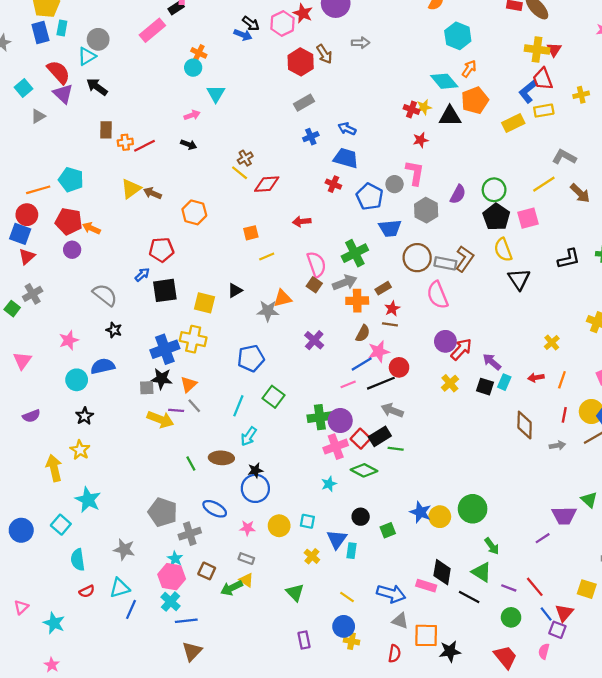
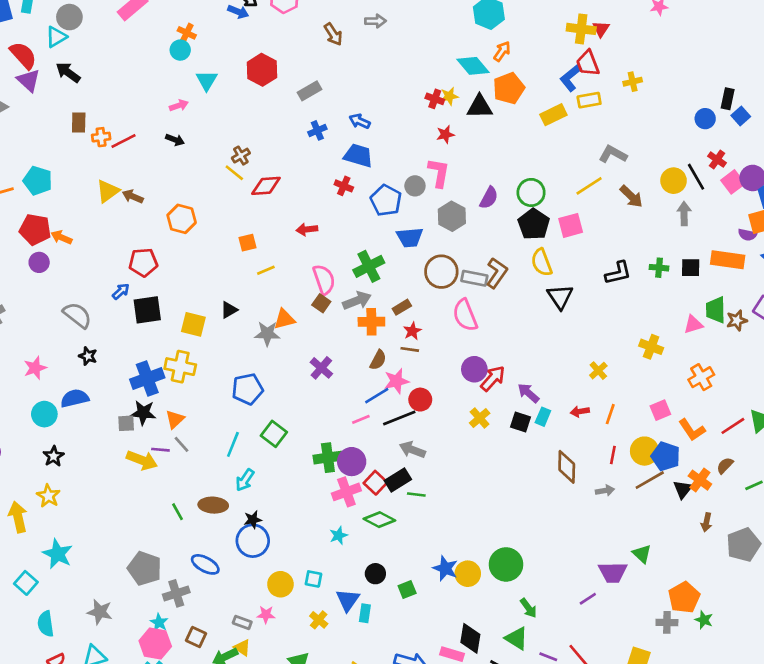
red hexagon: (301, 62) -> (262, 70), moved
pink star: (247, 528) -> (266, 615), moved

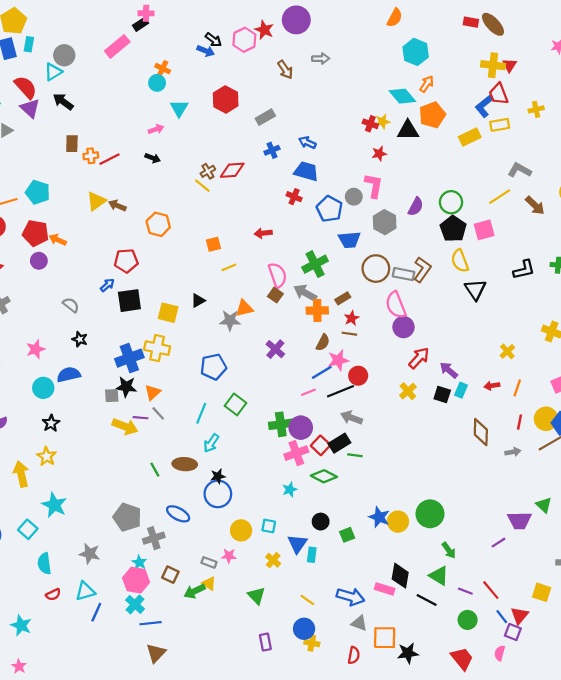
red diamond: (266, 186) -> (232, 170), moved
gray arrow: (357, 301) -> (305, 293), turned -130
gray semicircle: (77, 315) -> (71, 305), size x0.7
purple circle: (474, 369) -> (403, 327), moved

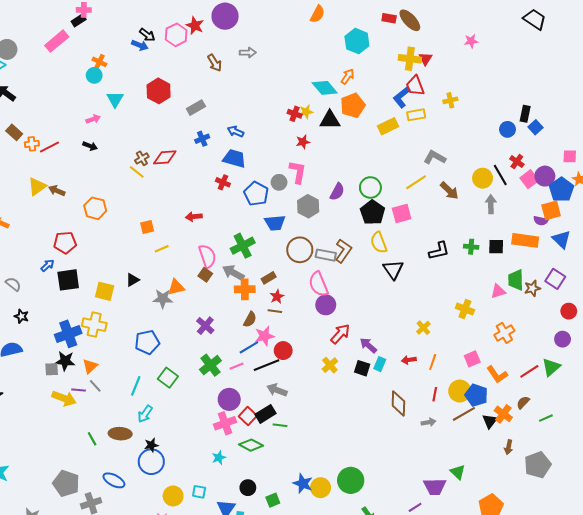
cyan hexagon: (416, 52) -> (357, 41), moved
brown rectangle: (72, 144) -> (14, 132), turned -49
green cross: (281, 424) -> (210, 365), moved, turned -30

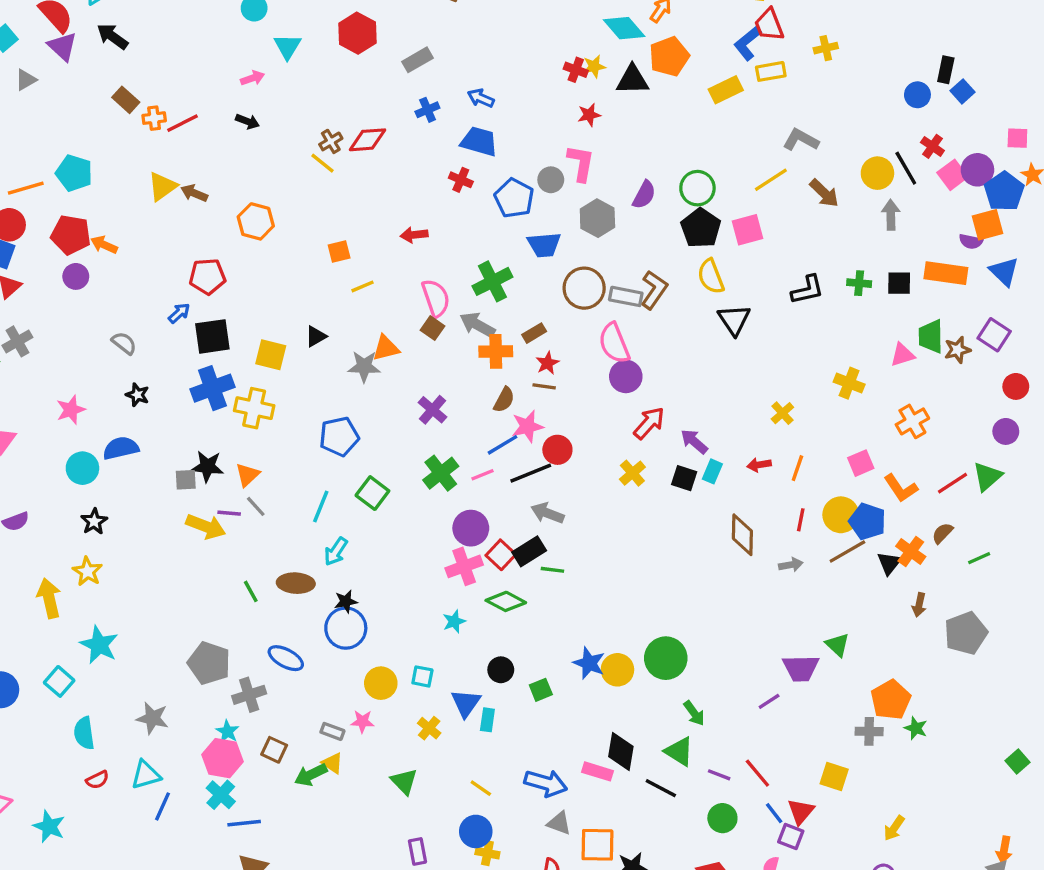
blue cross: (68, 334) -> (212, 388), moved

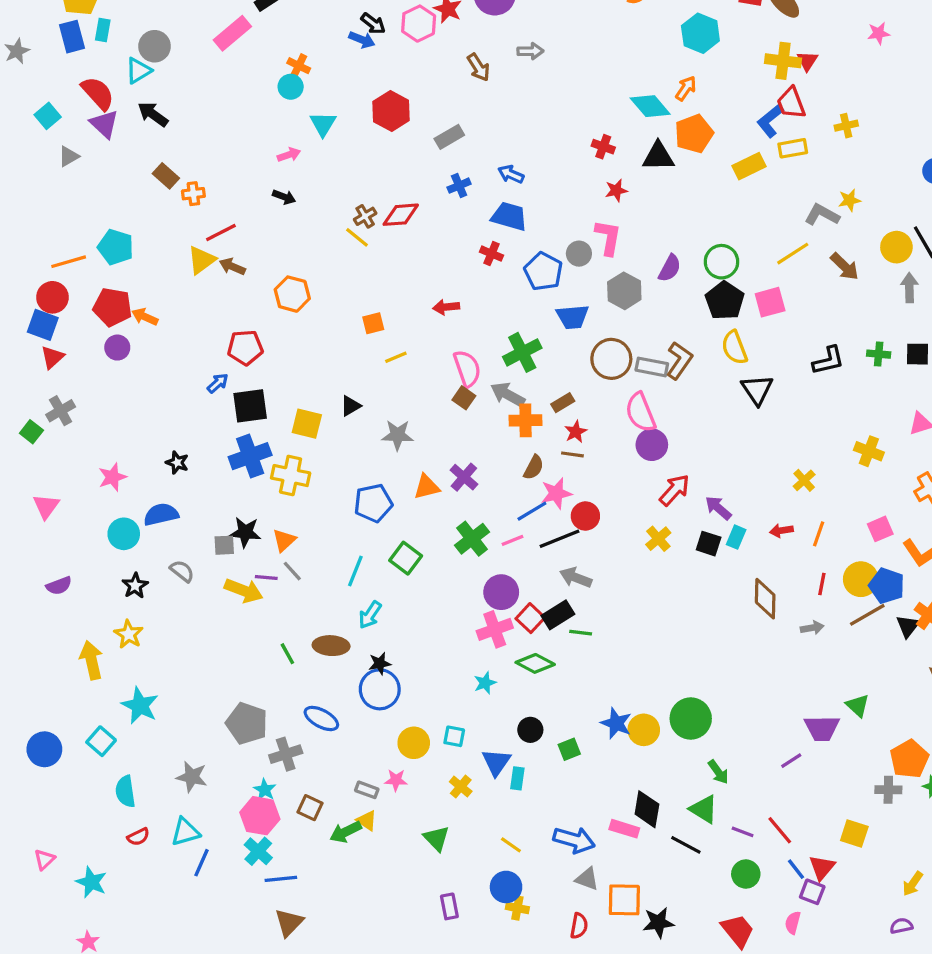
yellow star: (594, 66) -> (849, 200), moved
red line: (182, 123) -> (221, 233), moved
gray semicircle: (124, 343) -> (182, 571), moved
orange triangle: (386, 348) -> (427, 487), moved

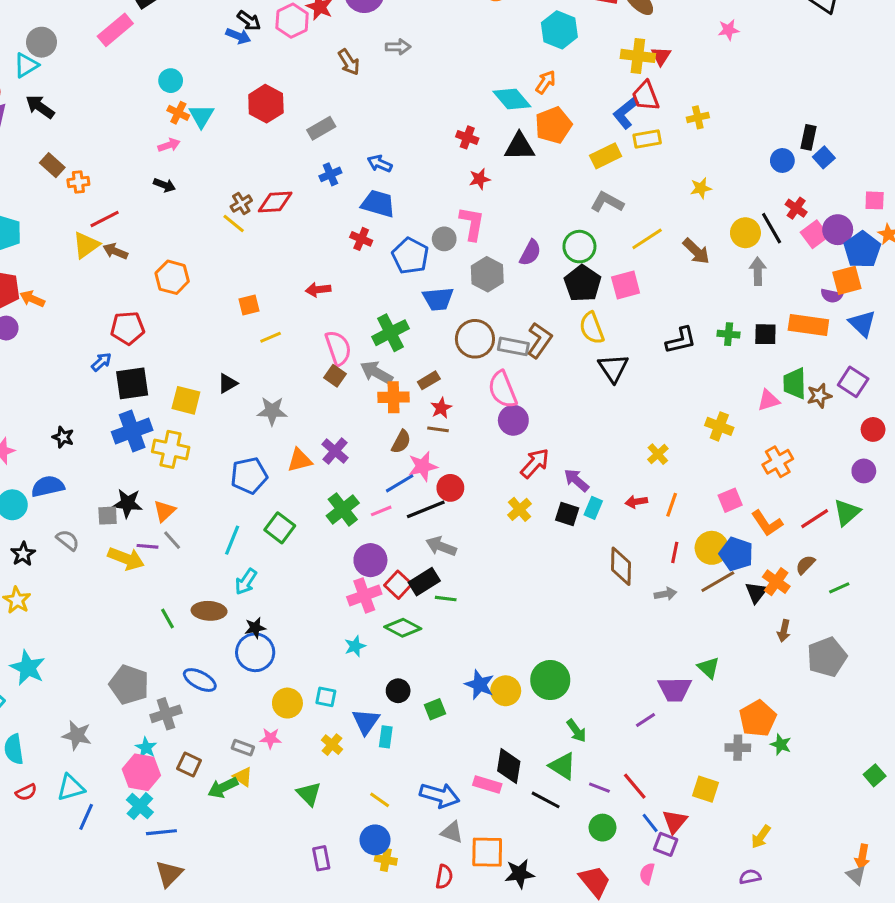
orange cross: (299, 66) -> (178, 113), moved
gray L-shape: (822, 215) -> (607, 202), moved

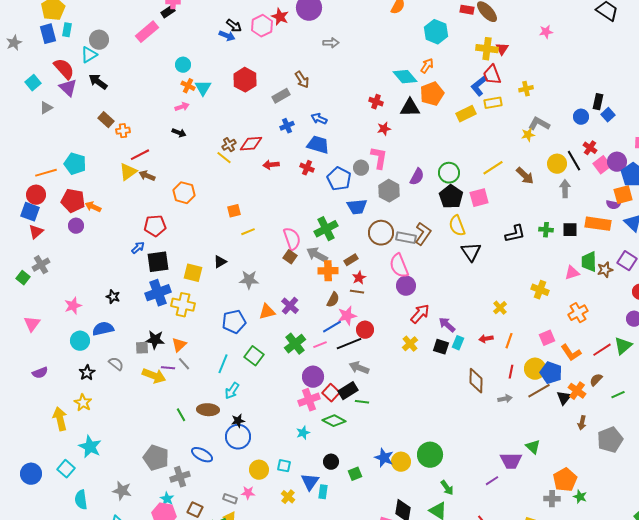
brown arrow: (349, 62) -> (302, 80), moved
gray L-shape: (607, 202) -> (539, 124), moved
red arrow: (318, 290) -> (271, 165), moved

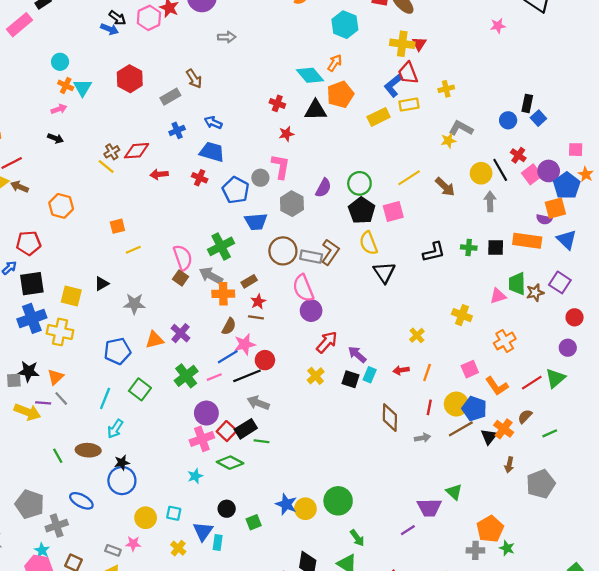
pink star: (546, 32) -> (498, 26), moved

